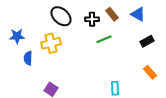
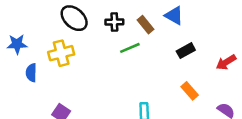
brown rectangle: (112, 14) -> (146, 25), moved

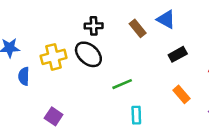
black ellipse: (74, 18) -> (88, 54), moved
black cross: (114, 22) -> (94, 26), moved
green line: (130, 48) -> (122, 84), moved

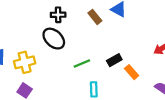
black rectangle: (178, 54) -> (114, 60), moved
yellow cross: (54, 57) -> (25, 62), moved

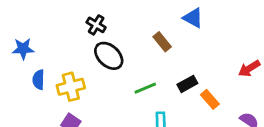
black cross: (58, 15) -> (96, 25), moved, turned 32
brown rectangle: (95, 17) -> (162, 42), moved

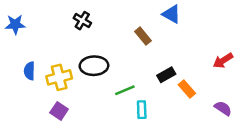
blue star: (23, 49) -> (15, 24), moved
black ellipse: (109, 56) -> (94, 66), moved, turned -44
green line: (145, 88) -> (125, 90), moved

